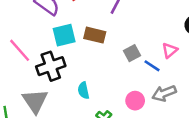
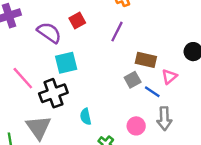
brown rectangle: (95, 35) -> (146, 60), moved
gray arrow: (164, 93) -> (164, 119), turned -70

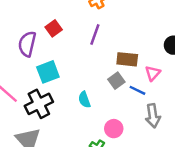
purple semicircle: (49, 33) -> (27, 44), turned -105
cyan semicircle: (86, 117) -> (84, 100), moved
pink circle: (136, 126) -> (114, 129), moved

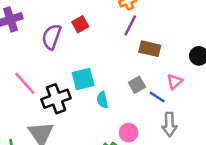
purple line: (95, 35) -> (130, 25), moved
brown rectangle: (127, 59) -> (150, 49), moved
cyan square: (48, 72) -> (83, 79), moved

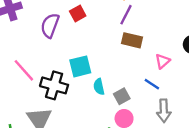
brown rectangle: (150, 49) -> (132, 40), moved
pink triangle: (175, 82) -> (162, 61), moved
gray square: (137, 85) -> (122, 96), moved
black cross: (56, 99) -> (54, 85), turned 36

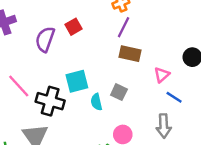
blue line: (152, 84) -> (174, 97), moved
gray square: (122, 96) -> (119, 92), moved, turned -35

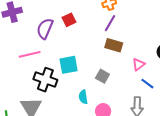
pink line: (19, 86) -> (30, 54), moved, turned -65
cyan semicircle: (96, 102) -> (83, 97), moved

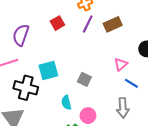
red square: (69, 20) -> (57, 23), moved
brown rectangle: (114, 45) -> (113, 24), moved, turned -36

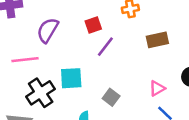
purple line: (88, 24) -> (105, 47), moved
black cross: (26, 88) -> (41, 93), turned 30

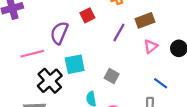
purple semicircle: (48, 30) -> (59, 33), moved
purple line: (105, 47) -> (119, 32), moved
pink triangle: (157, 88) -> (151, 46), moved

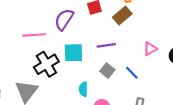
brown rectangle: (145, 20) -> (122, 16), moved, turned -30
purple line: (119, 32) -> (106, 45), moved, turned 42
blue line: (161, 83) -> (132, 73), moved

